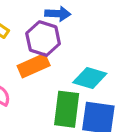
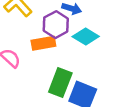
cyan diamond: (90, 78) -> (86, 37), moved

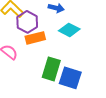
purple hexagon: (56, 25) -> (27, 22), moved

